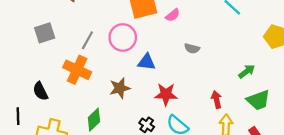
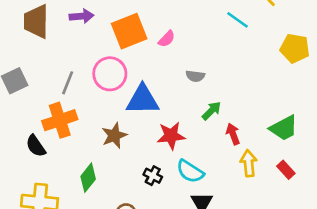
blue triangle: (147, 62) -> (143, 100), size x1.5
orange cross: (77, 70) -> (60, 120), turned -36
green arrow: (247, 71) -> (211, 111), moved
black semicircle: (40, 91) -> (36, 146), moved

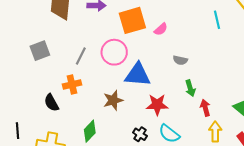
cyan line: (237, 20) -> (217, 20), turned 36
green arrow: (211, 111) -> (190, 88), turned 112
orange cross: (60, 120) -> (72, 84), size x0.7

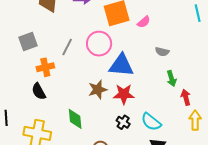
orange cross: (72, 84) -> (45, 67), moved
red star: (157, 105) -> (124, 94), moved
green diamond: (90, 131) -> (75, 119), turned -50

